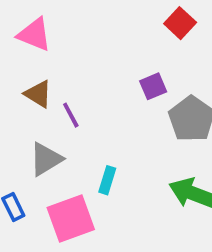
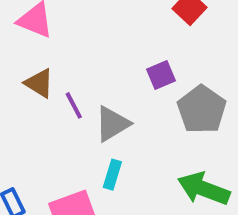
gray triangle: (46, 159) -> (112, 124), moved

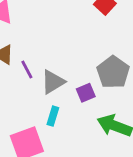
purple square: (161, 75) -> (86, 93), moved

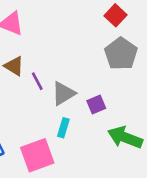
gray pentagon: (113, 72) -> (121, 54), moved

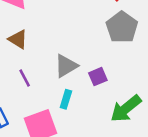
purple line: (37, 81) -> (25, 78), moved
green arrow: (125, 137) -> (126, 109), turned -60

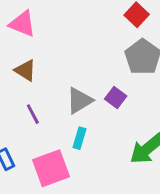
purple square: (98, 77) -> (116, 98), moved, turned -30

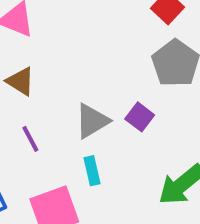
cyan rectangle: (80, 138) -> (92, 171), turned -30

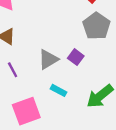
cyan rectangle: (92, 171) -> (59, 90), moved, turned -49

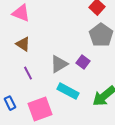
cyan rectangle: (59, 90) -> (68, 91), size x1.5

